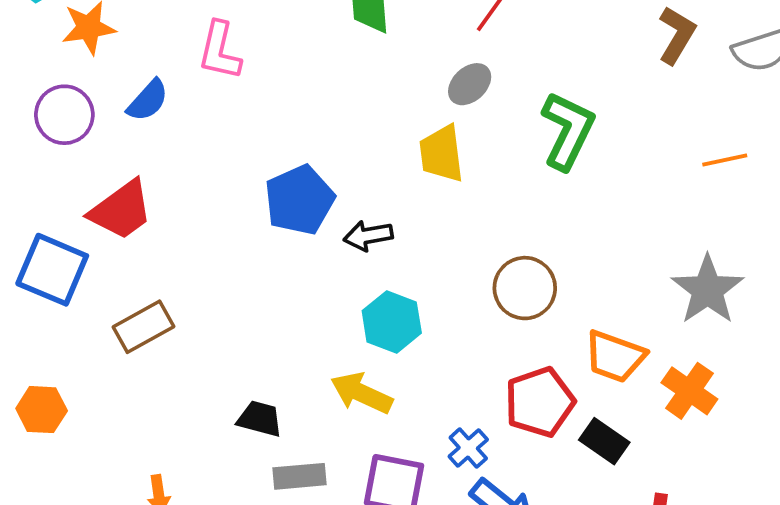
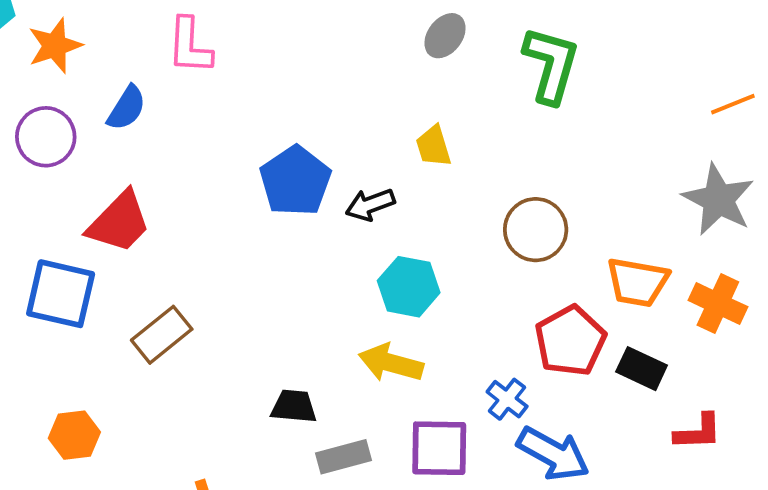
yellow trapezoid: (441, 154) -> (433, 146), moved, size x0.7
orange line: (725, 160) -> (733, 104), moved

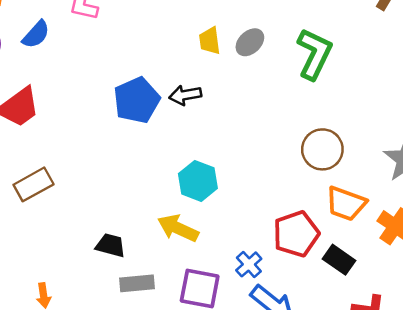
gray ellipse: (445, 36) -> (250, 42), moved
yellow trapezoid: (433, 146) -> (210, 41), moved
black arrow: (370, 205) -> (185, 95), moved
brown circle: (536, 230) -> (322, 149), moved

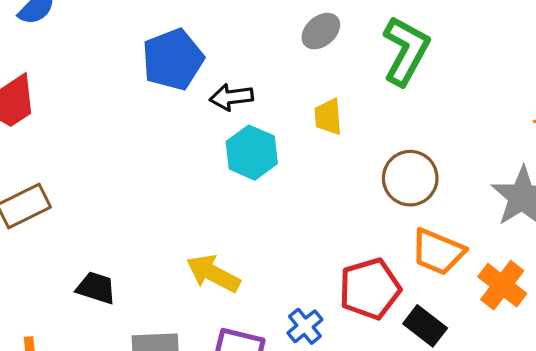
yellow trapezoid: (210, 41) -> (328, 117), moved
blue pentagon: (137, 100) -> (173, 59), moved
cyan hexagon: (198, 181) -> (252, 153), moved
black trapezoid: (111, 245) -> (96, 288), moved

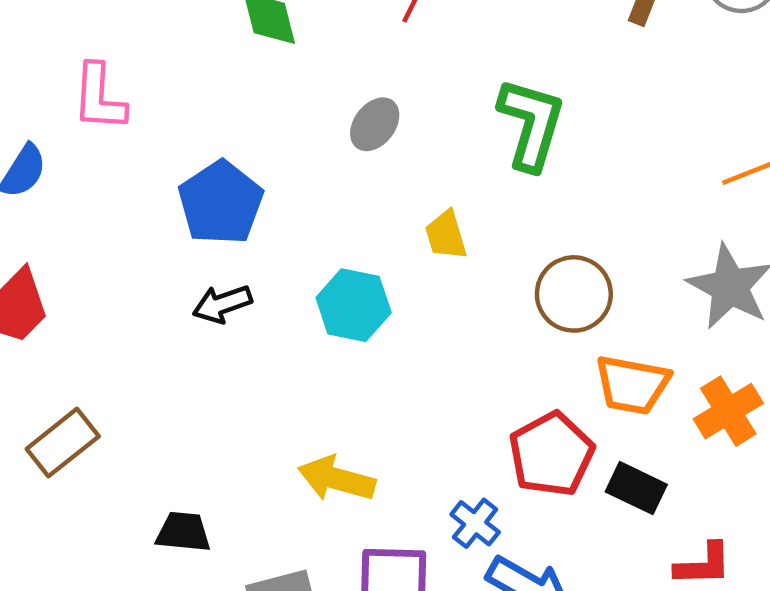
gray ellipse: (321, 31) -> (375, 124), moved
black arrow: (231, 97) -> (222, 304), moved
orange cross: (502, 285) -> (728, 411), turned 33

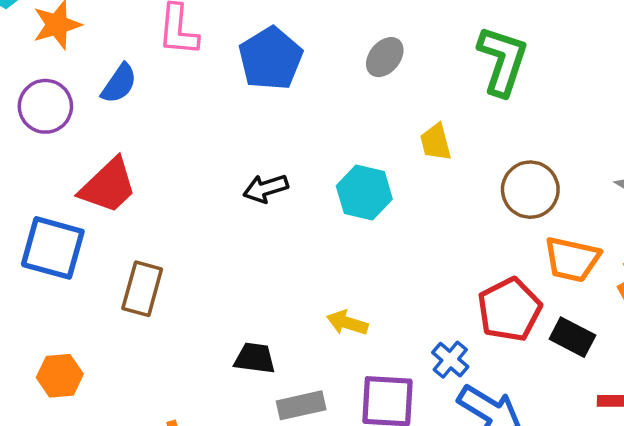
blue pentagon: (221, 203) -> (271, 59), moved
brown rectangle: (63, 443) -> (142, 289), turned -38
yellow arrow: (337, 479) -> (347, 323), size x0.7
black trapezoid: (183, 532) -> (255, 358), moved

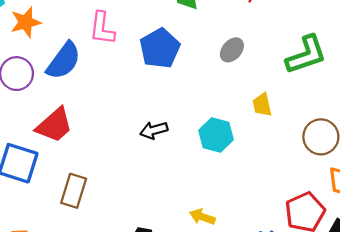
green L-shape: (502, 61) -> (306, 55), turned 51
blue semicircle: (119, 83) -> (64, 61), size x1.5

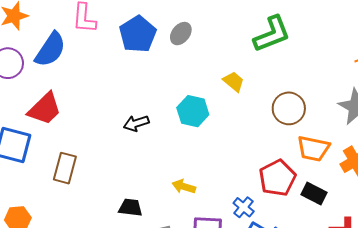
gray ellipse: (232, 50) -> (181, 34), moved
yellow trapezoid: (262, 105) -> (234, 82), turned 145
black arrow: (154, 130) -> (136, 123), moved

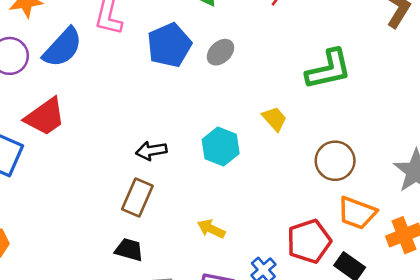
brown rectangle: (65, 168) -> (137, 197), moved
yellow arrow: (184, 187) -> (211, 229), moved

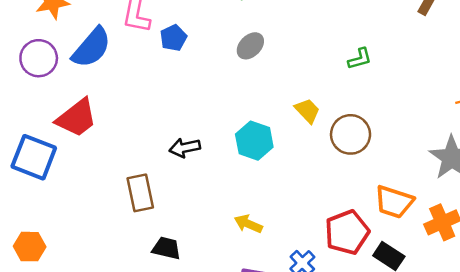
blue pentagon: (169, 45) -> (173, 38), moved, size x0.6
green L-shape: (329, 69) -> (360, 59), size x0.5
brown circle: (335, 161) -> (351, 134), moved
brown rectangle: (137, 197) -> (140, 193), moved, turned -33

